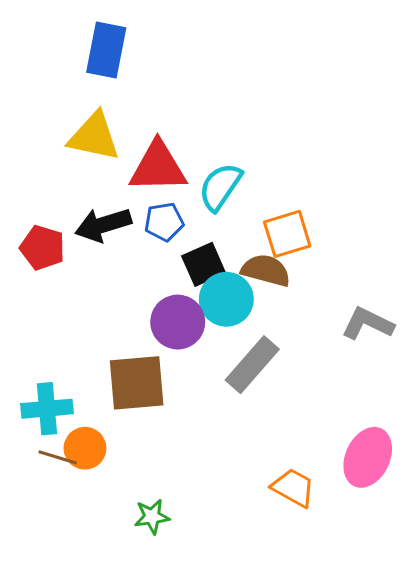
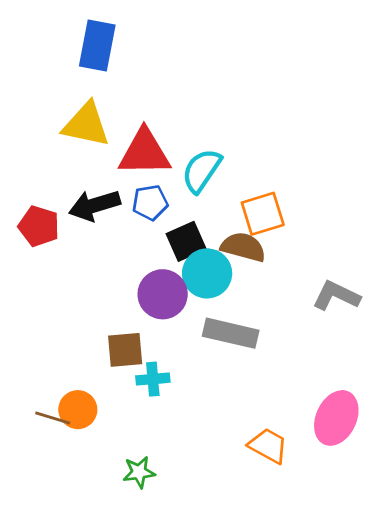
gray rectangle: (252, 365) -> (231, 333), turned 62
brown square: (137, 383) -> (125, 350), size x0.7
cyan cross: (47, 409) -> (153, 379), moved, size x0.7

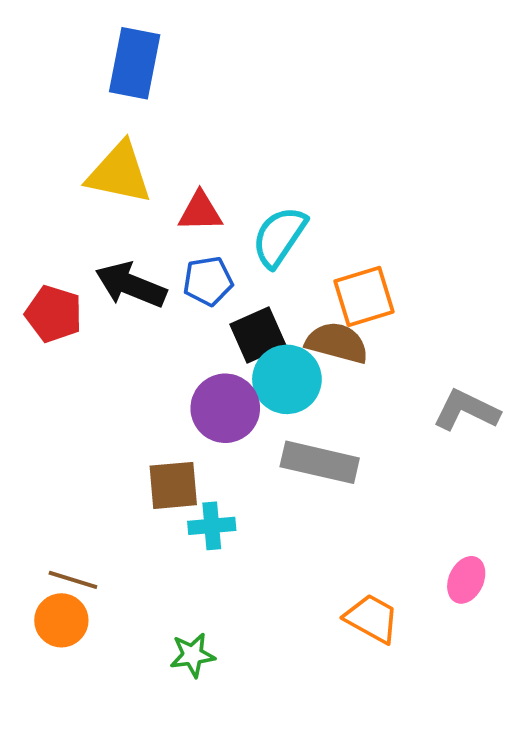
red triangle: (145, 153) -> (200, 212), size x0.6
black arrow: (94, 205) -> (131, 285), turned 39
orange circle: (78, 410) -> (61, 620), moved
pink ellipse: (336, 418) -> (466, 580), size x0.6

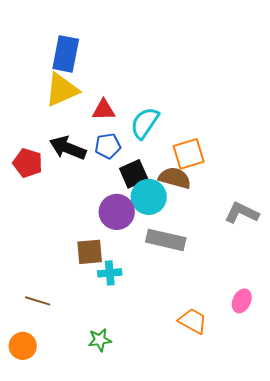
blue rectangle: (135, 63) -> (66, 54), moved
yellow triangle: (119, 173) -> (62, 90), turned -36
orange circle: (61, 620) -> (23, 346), moved

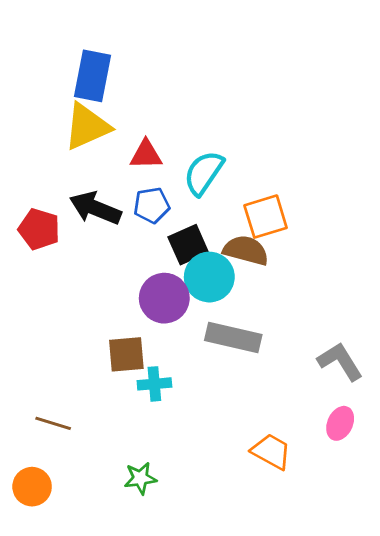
gray L-shape: (242, 213) -> (340, 361), moved, turned 32

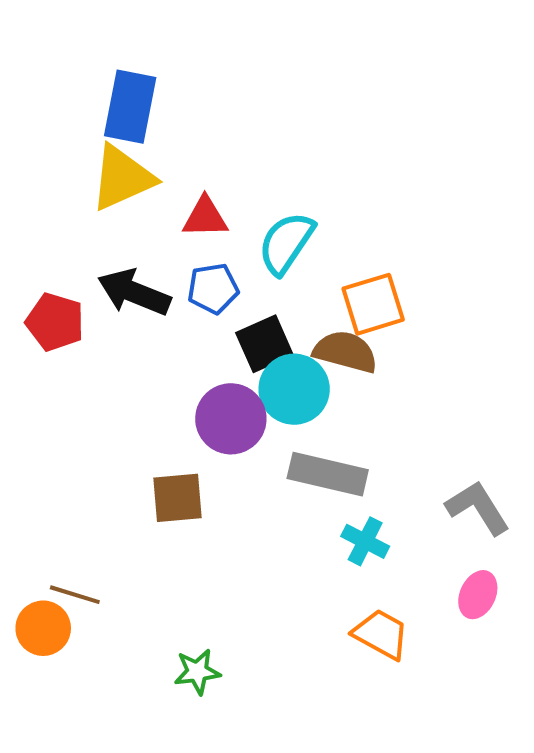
cyan cross: (154, 384) -> (365, 541), moved, turned 32
orange circle: (32, 487) -> (43, 628), moved

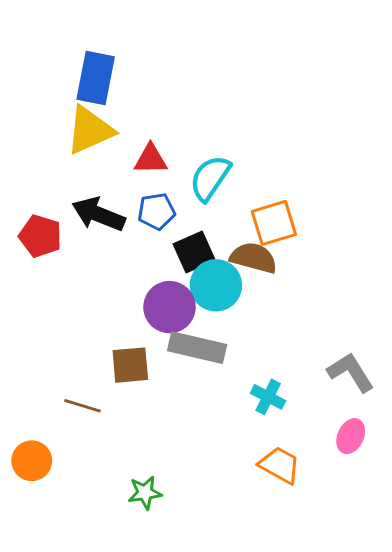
gray rectangle: (328, 474) -> (197, 348), moved
brown line: (75, 595) -> (82, 406), moved

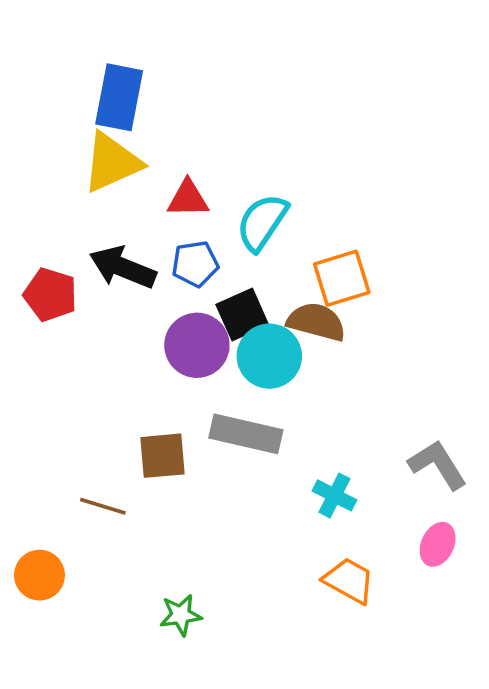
purple circle: (169, 307) -> (197, 345), moved

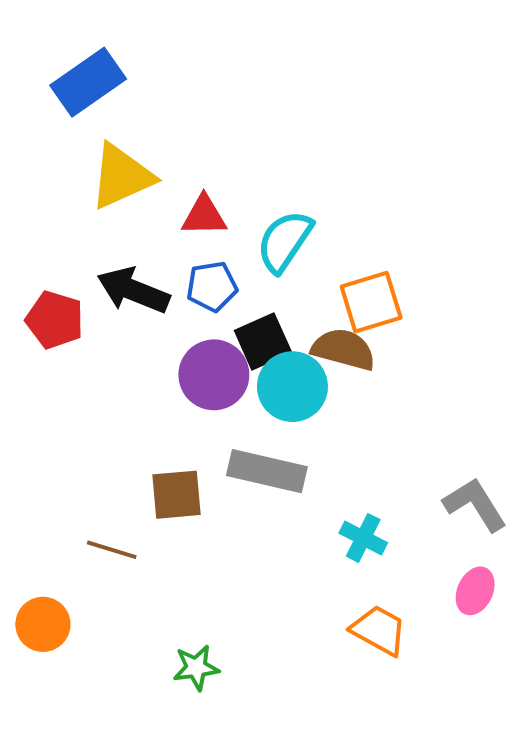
blue rectangle: (119, 97) -> (88, 82), moved, turned 44

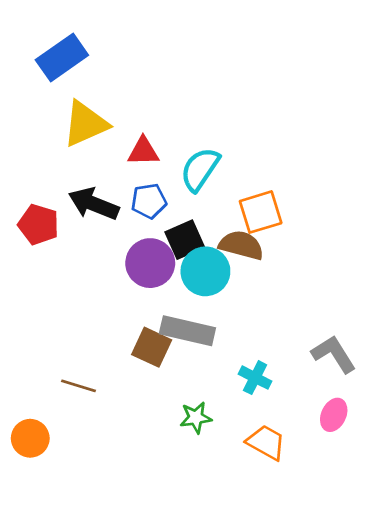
brown square: (177, 495) -> (152, 347), moved, turned 30
green star: (196, 668) -> (196, 418), moved

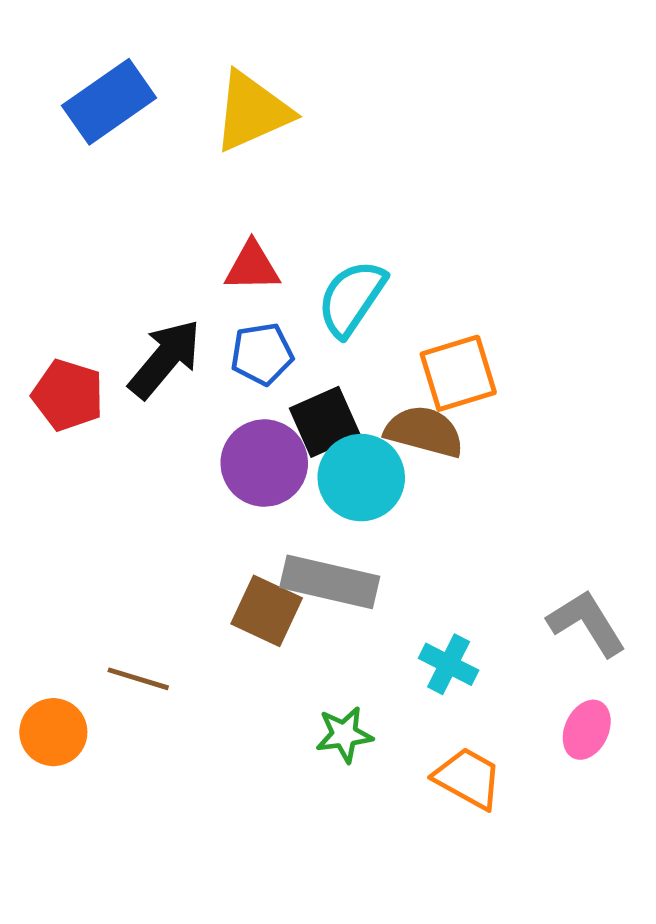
yellow triangle: (85, 124) -> (252, 111), moved
black arrow: (94, 204) -> (165, 359), turned 108
orange circle: (30, 438) -> (53, 732), moved

